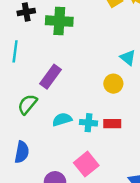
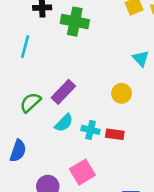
cyan triangle: (128, 58) -> (141, 58), moved
purple rectangle: (50, 77) -> (63, 92), moved
cyan semicircle: (62, 119) -> (64, 123), turned 144

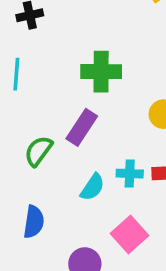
green cross: (75, 22) -> (101, 72), moved
cyan semicircle: (64, 123) -> (92, 187), moved

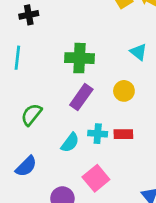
purple rectangle: (82, 127) -> (81, 97), moved
blue semicircle: (34, 222) -> (26, 166), turned 35

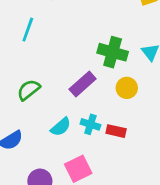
green cross: (79, 58) -> (113, 52), moved

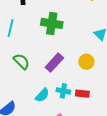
green cross: (113, 52) -> (52, 23), moved
green semicircle: (29, 90) -> (21, 61), moved, turned 90

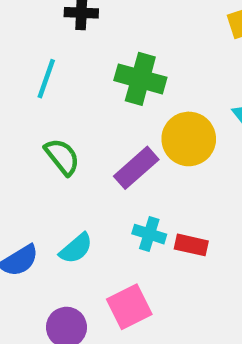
yellow circle: (86, 62) -> (189, 139), moved, size x1.5
cyan semicircle: (42, 95) -> (76, 248), moved

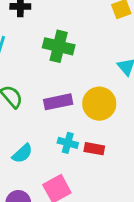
yellow circle: (189, 139) -> (99, 104), moved
purple rectangle: (136, 168) -> (58, 102), turned 32

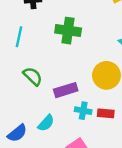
purple rectangle: (58, 102) -> (66, 90), moved

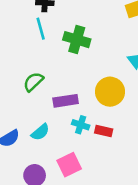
cyan line: (19, 37) -> (41, 29), moved, turned -36
green semicircle: (33, 76) -> (33, 82), turned -96

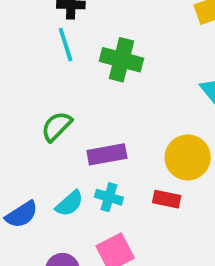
yellow circle: (110, 92) -> (188, 157), moved
cyan cross: (81, 125) -> (109, 197), moved

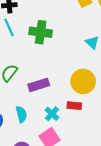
cyan cross: (109, 197) -> (52, 114), moved, turned 32
cyan semicircle: (69, 204) -> (21, 114), turned -56

